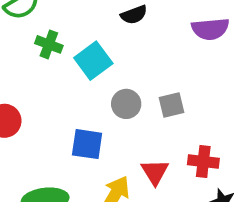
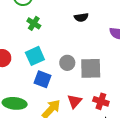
cyan square: (93, 61) -> (35, 56), moved
gray square: (172, 105) -> (91, 68), size x1.6

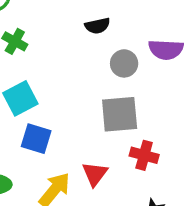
gray circle: (67, 63) -> (124, 63), moved
red cross: (101, 101) -> (144, 155), moved

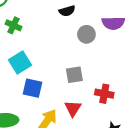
gray square: (120, 114) -> (74, 75), moved, size x0.7

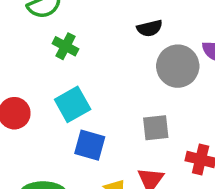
gray circle: (86, 34) -> (178, 66), size x1.5

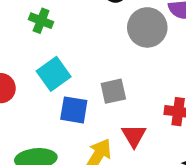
gray square: (156, 128) -> (113, 91), moved

